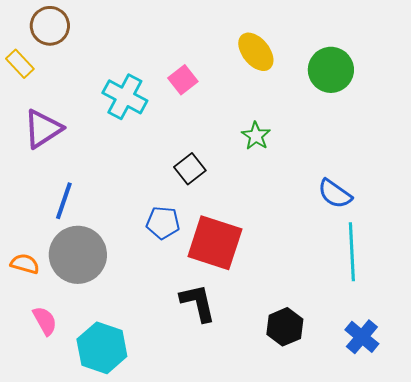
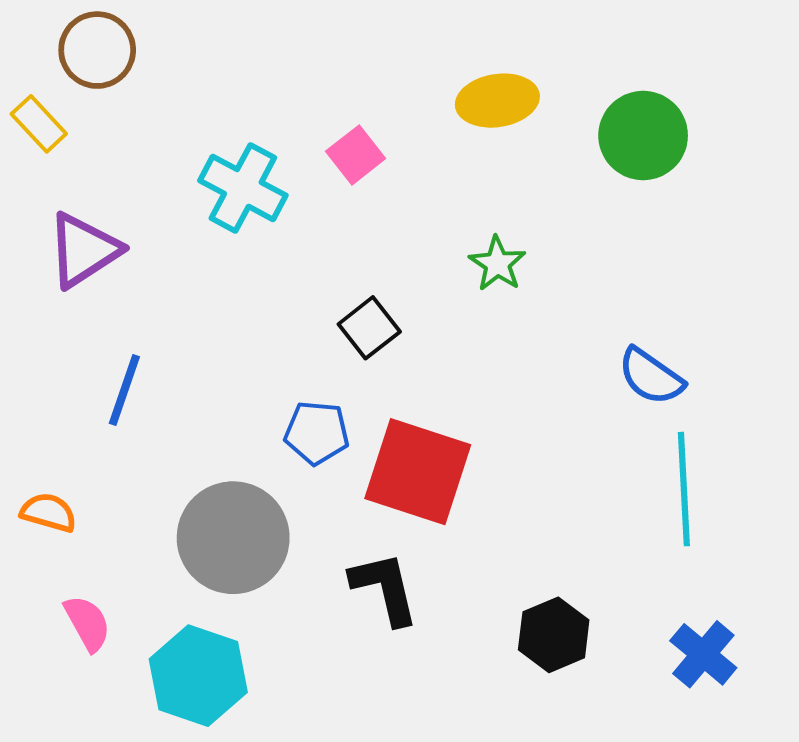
yellow ellipse: (256, 52) -> (497, 101), turned -60
gray circle: (78, 255) -> (233, 538), moved

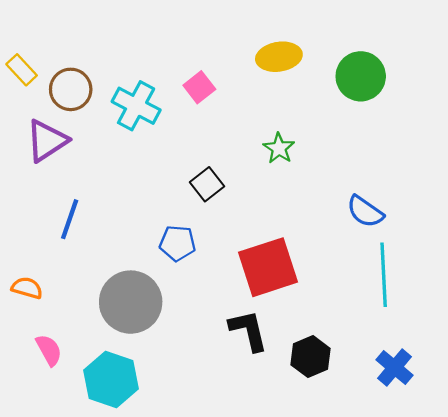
brown circle: (97, 50) -> (71, 89), moved
red square: (418, 472) -> (268, 267), moved, turned -36
black L-shape: (385, 588) -> (248, 330), moved

